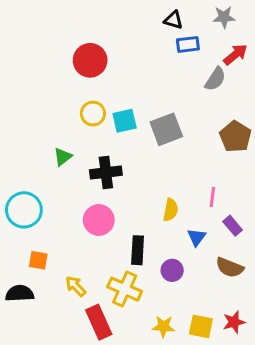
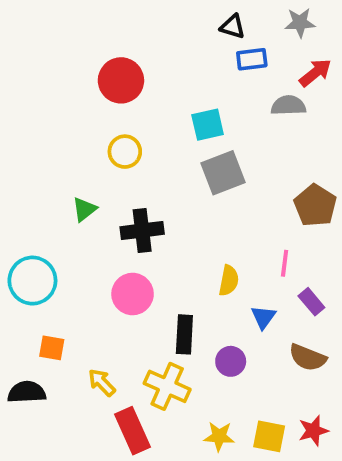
gray semicircle: (215, 79) -> (288, 105), turned -125
cyan square: (125, 121) -> (208, 125), moved
brown pentagon: (235, 137) -> (315, 205), moved

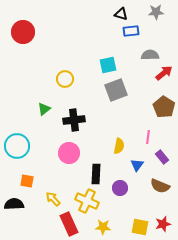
red arrow: (315, 73) -> (164, 73), moved
red circle: (121, 80) -> (23, 32), moved
yellow star: (219, 436) -> (103, 227), moved

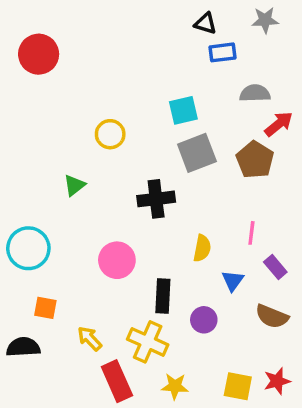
brown pentagon: (164, 107) -> (255, 160), moved
black cross: (74, 120) -> (156, 199), moved

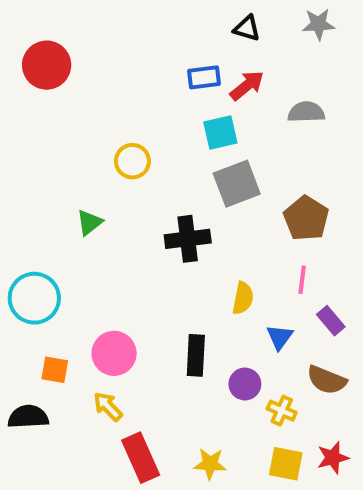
blue rectangle: (223, 52) -> (204, 77), moved
red arrow: (279, 124) -> (247, 86), moved
brown pentagon: (255, 160) -> (306, 218), moved
pink circle: (117, 260) -> (114, 353), moved
yellow cross: (148, 342) -> (282, 411), moved, size x0.6

